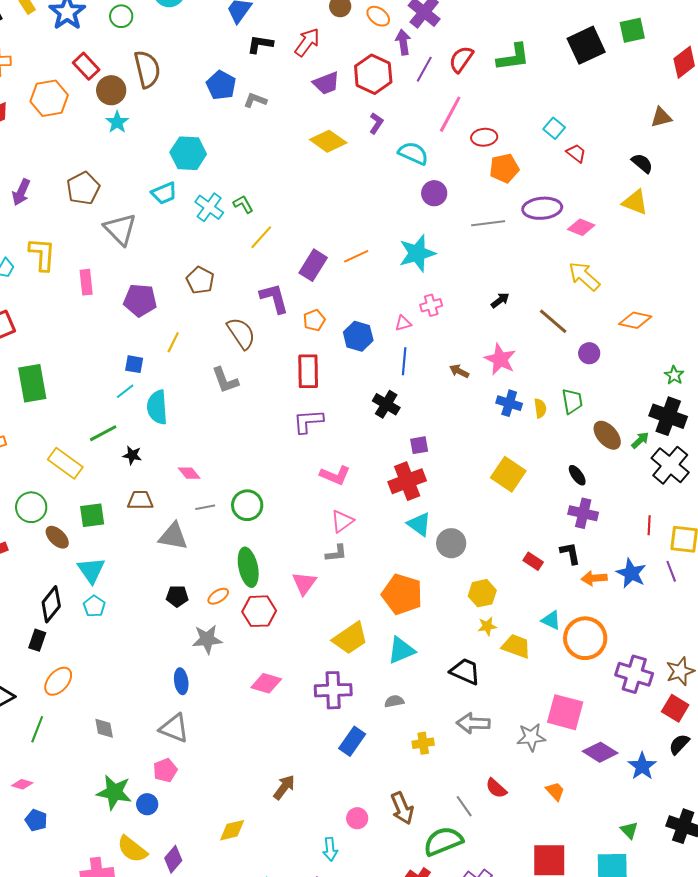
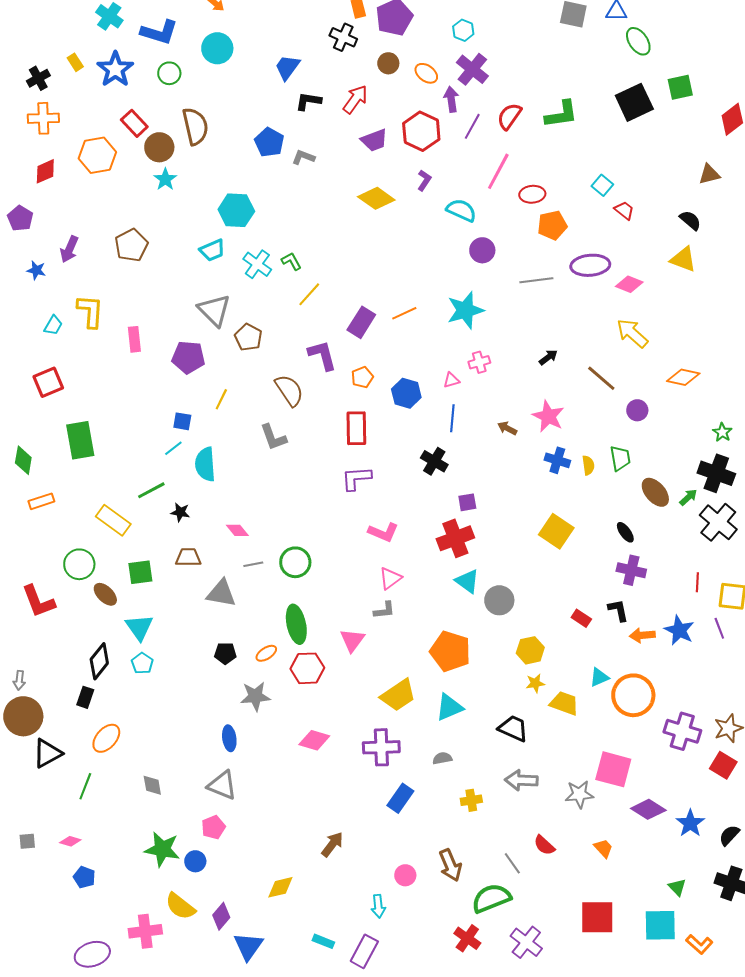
gray triangle: (120, 229) -> (214, 310), moved
cyan triangle: (551, 620) -> (599, 677), turned -50
black semicircle: (679, 744) -> (729, 835), moved

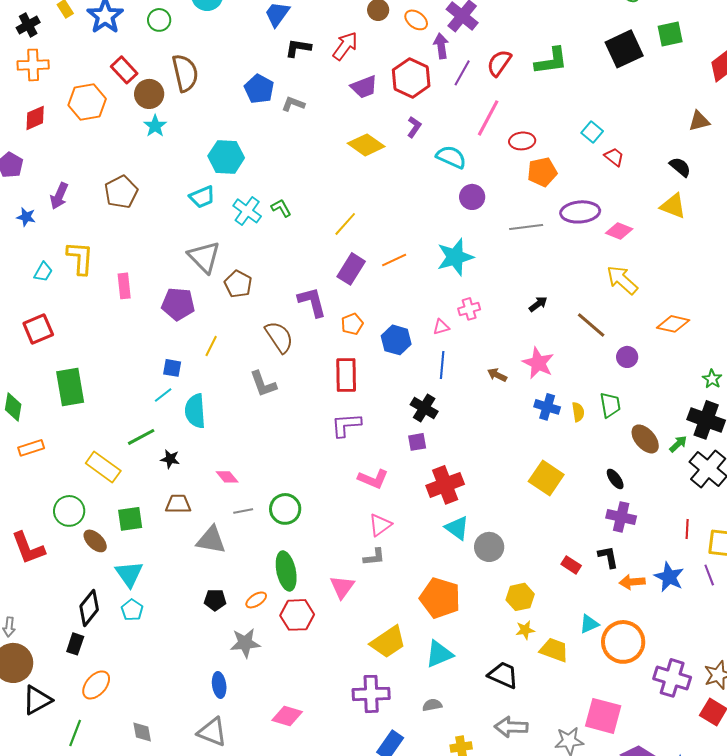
yellow line: (309, 294) -> (345, 224), moved
purple square: (467, 502) -> (417, 442), moved
pink diamond: (314, 740) -> (287, 716), moved

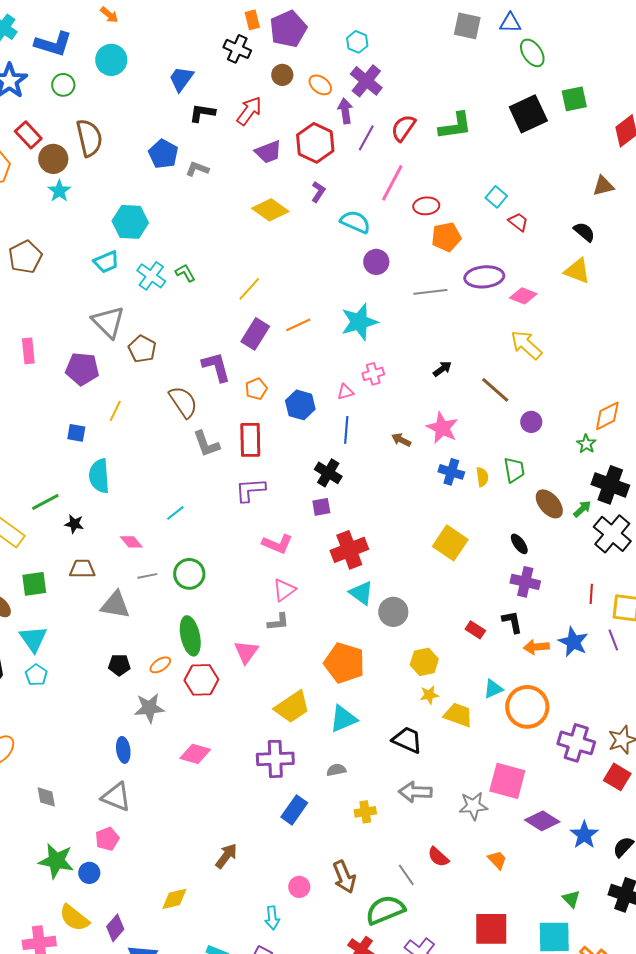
orange diamond: (673, 324) -> (607, 416), moved, turned -40
green star: (712, 379) -> (586, 444), moved
gray L-shape: (263, 384) -> (206, 444), moved
cyan line: (163, 395) -> (175, 513), moved
pink diamond: (287, 716) -> (195, 754), moved

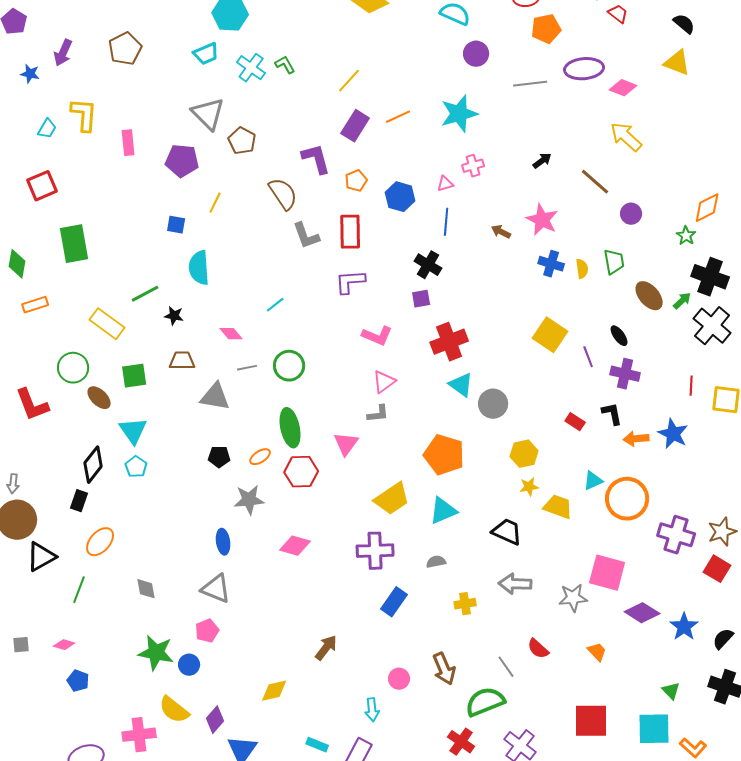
purple line: (613, 640) -> (588, 357), moved

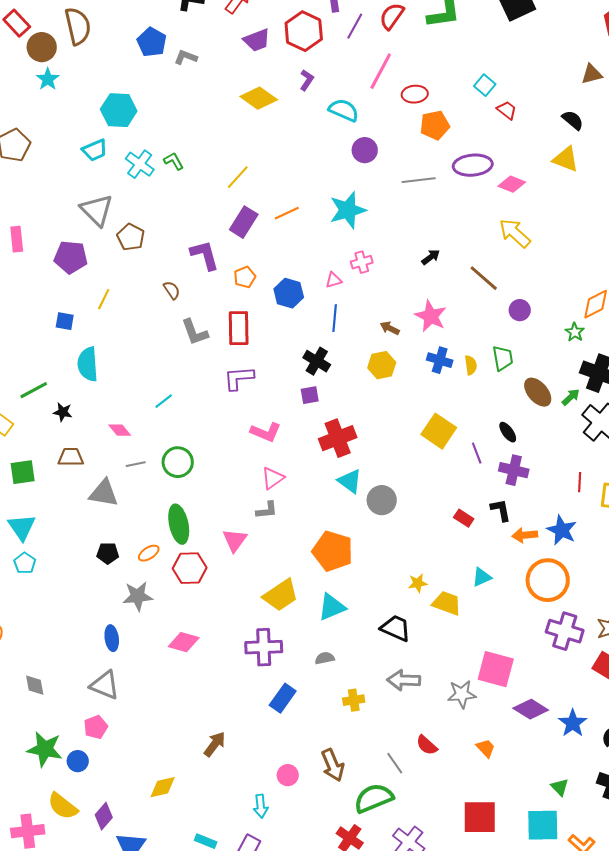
brown semicircle: (283, 194) -> (172, 290), size x0.6
yellow hexagon: (524, 454) -> (382, 365), moved
orange circle: (627, 499) -> (548, 580), moved

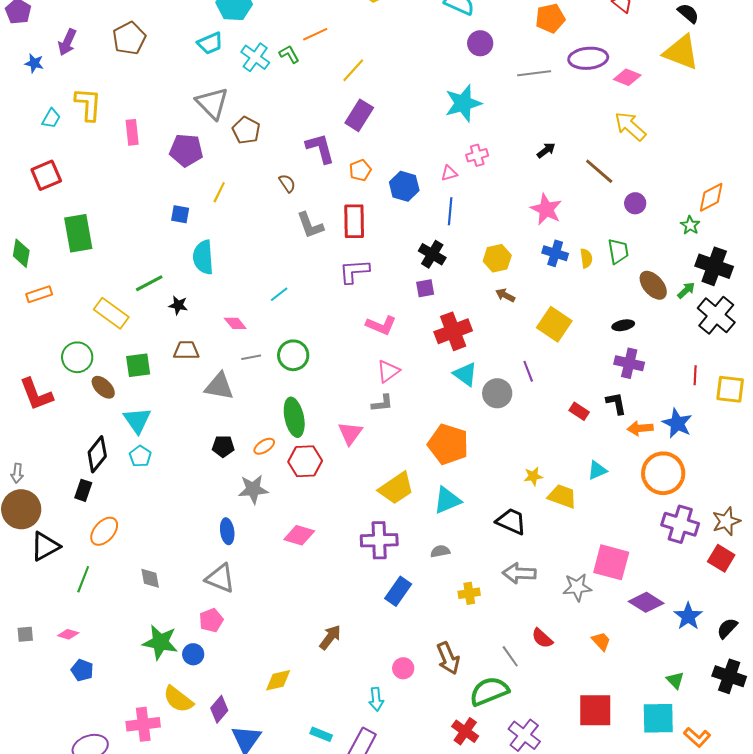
yellow triangle: (566, 159) -> (681, 52), size x1.4
orange line: (287, 213) -> (315, 34), moved
brown arrow: (390, 328) -> (505, 295), moved
black ellipse: (508, 432) -> (623, 325), turned -65
purple line: (477, 453) -> (528, 371), moved

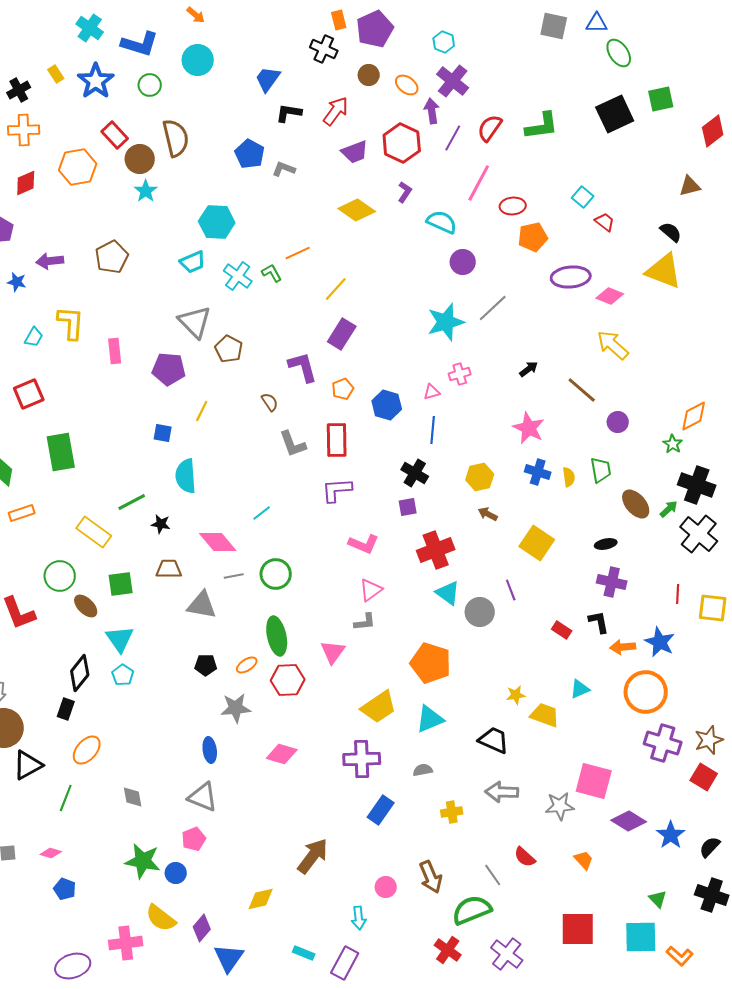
purple arrow: (67, 42) -> (50, 261), turned 60
gray line: (534, 73) -> (493, 308), moved, turned -36
pink diamond: (235, 323) -> (218, 542), size x1.6
brown arrow: (330, 637) -> (313, 856), size x1.4

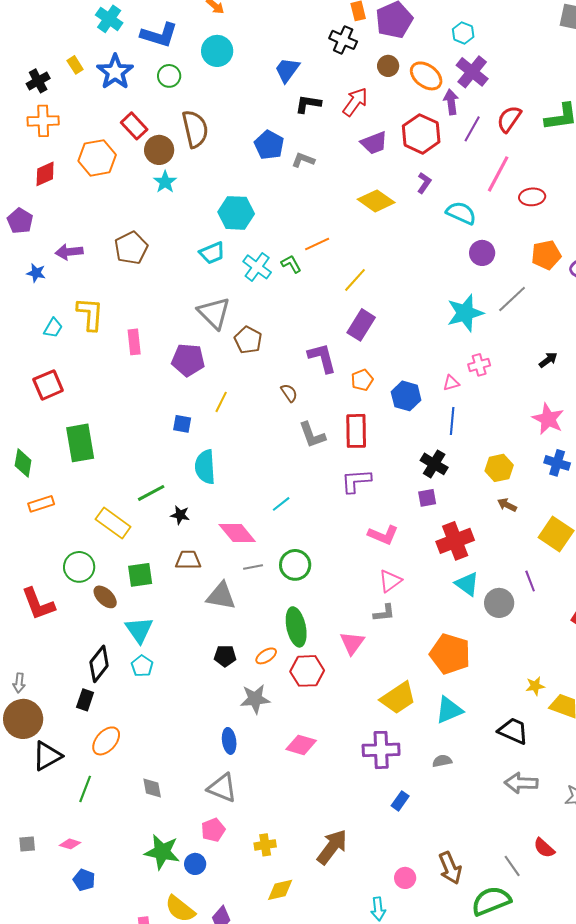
orange ellipse: (407, 85) -> (426, 76), size x1.4
orange pentagon: (533, 237) -> (546, 255), moved
blue rectangle: (381, 810) -> (400, 801), size x0.7
yellow cross: (452, 812) -> (265, 845), moved

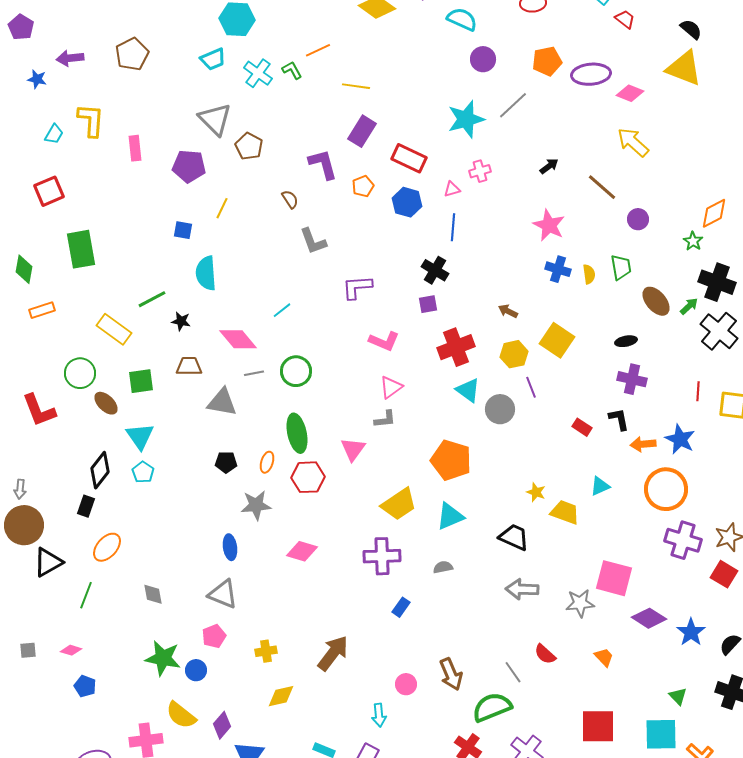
yellow line: (355, 280) -> (356, 86), turned 56
red rectangle: (356, 431) -> (409, 158), moved, turned -64
yellow hexagon: (499, 468) -> (514, 354), moved
orange ellipse: (266, 656) -> (267, 462), turned -40
yellow star: (535, 686) -> (536, 492), turned 30

